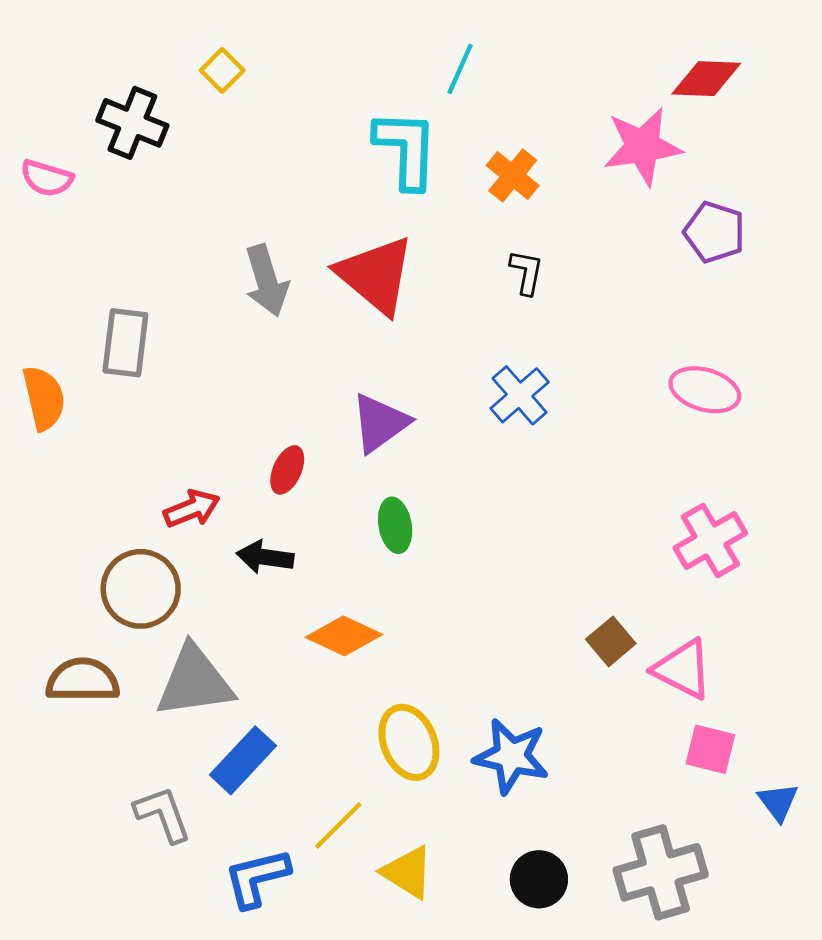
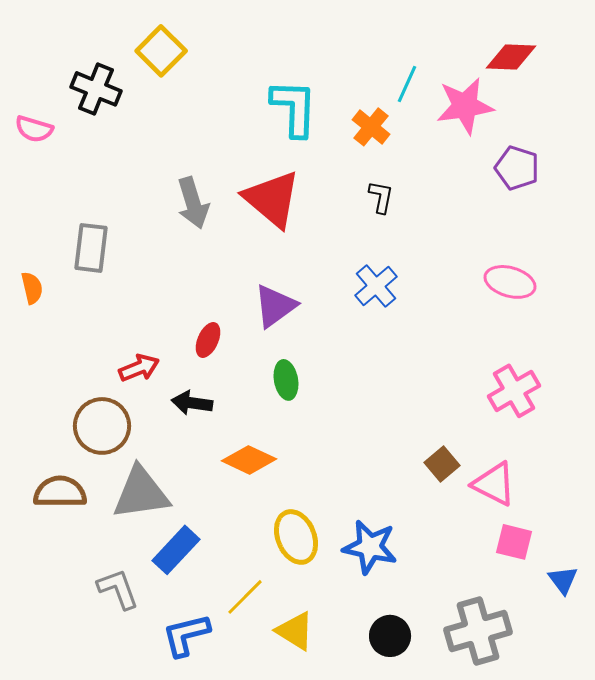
cyan line: (460, 69) -> (407, 84), moved
yellow square: (222, 70) -> (161, 51), size x1.6
orange semicircle: (44, 398) -> (32, 288), size x0.7

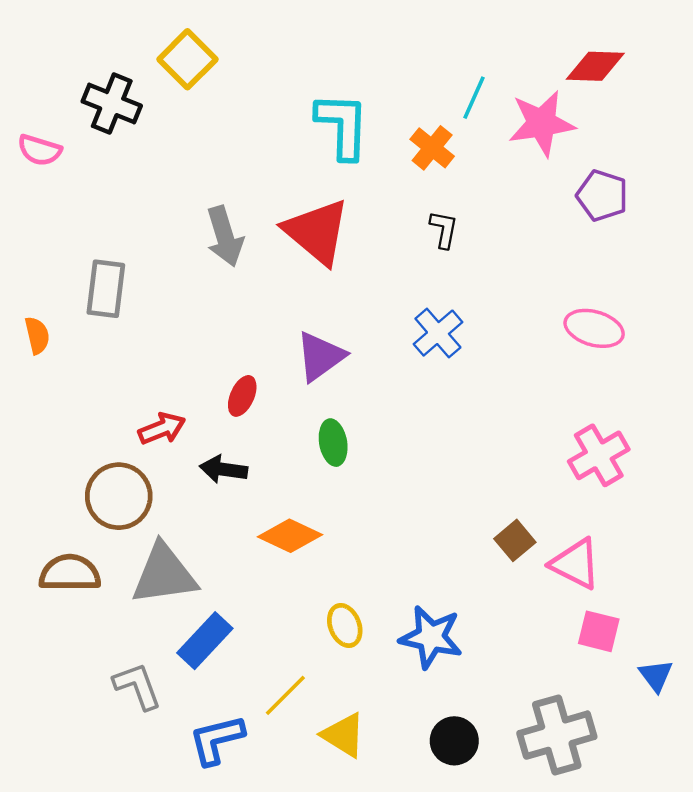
yellow ellipse: (296, 537) -> (345, 625), size x0.7

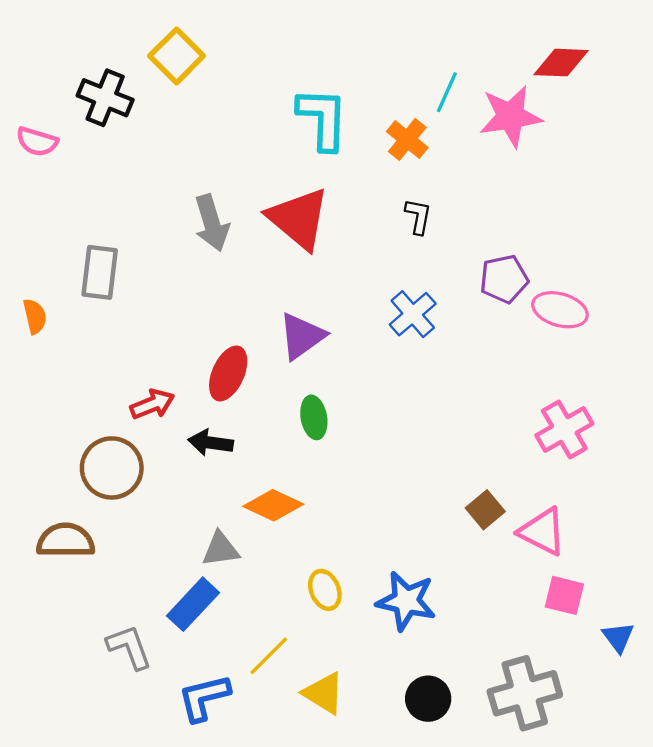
purple pentagon: (602, 196) -> (504, 279), moved, turned -30
red ellipse: (242, 396) -> (228, 373), size x1.4
gray triangle: (164, 574) -> (220, 549), moved, size x0.6

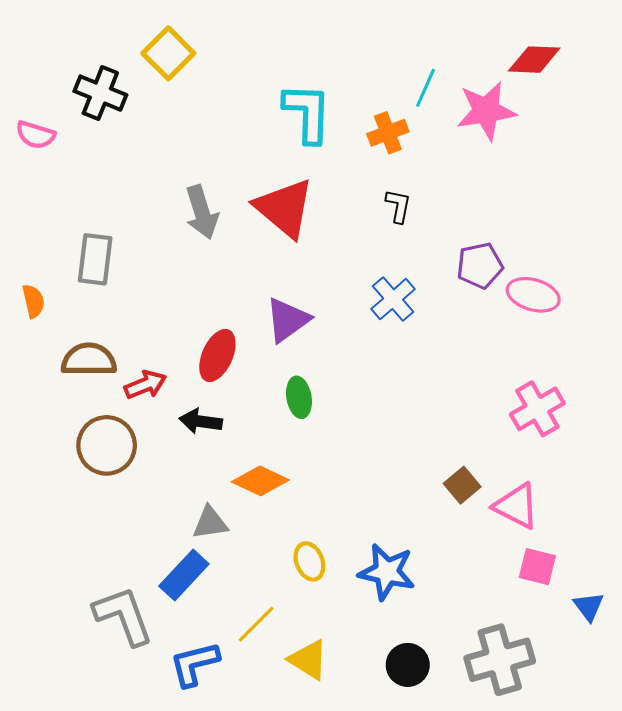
orange cross: (407, 139) -> (388, 133), turned 30
brown semicircle: (66, 540) -> (89, 360), moved
gray L-shape: (129, 647) -> (123, 616), size x1.4

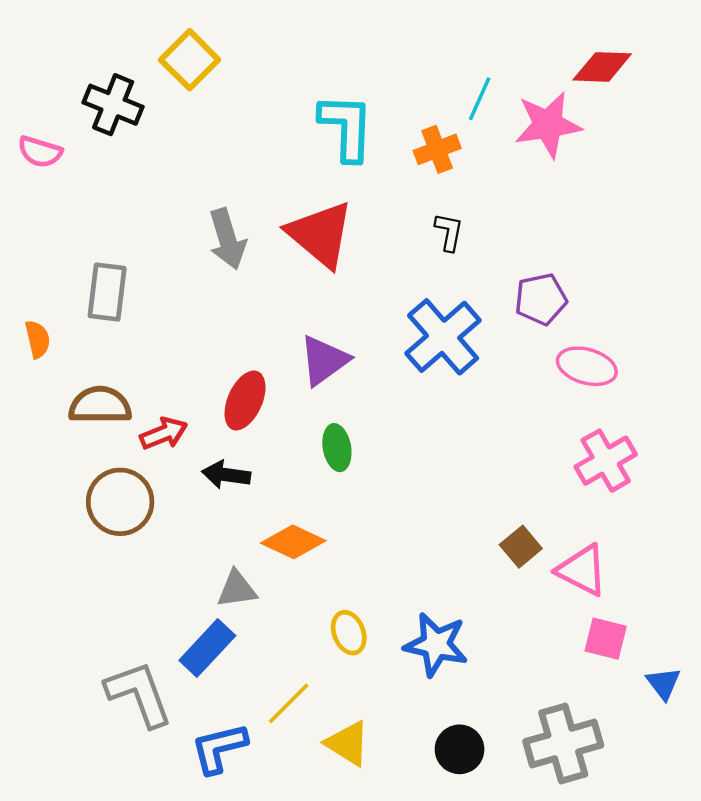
pink ellipse: (533, 295) -> (587, 366), moved
blue cross: (393, 299) -> (443, 337), size x1.5

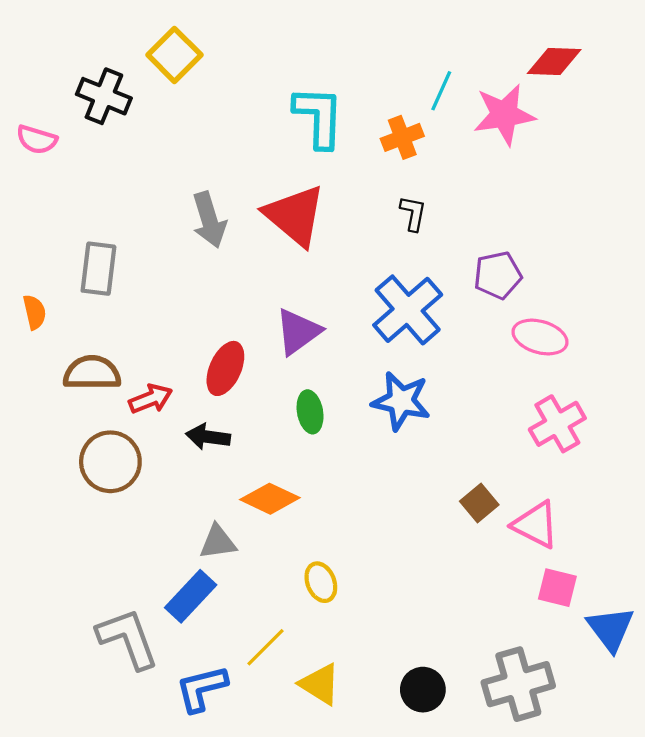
blue star: (436, 644) -> (401, 401), moved
blue triangle: (663, 683) -> (611, 629), size x1.5

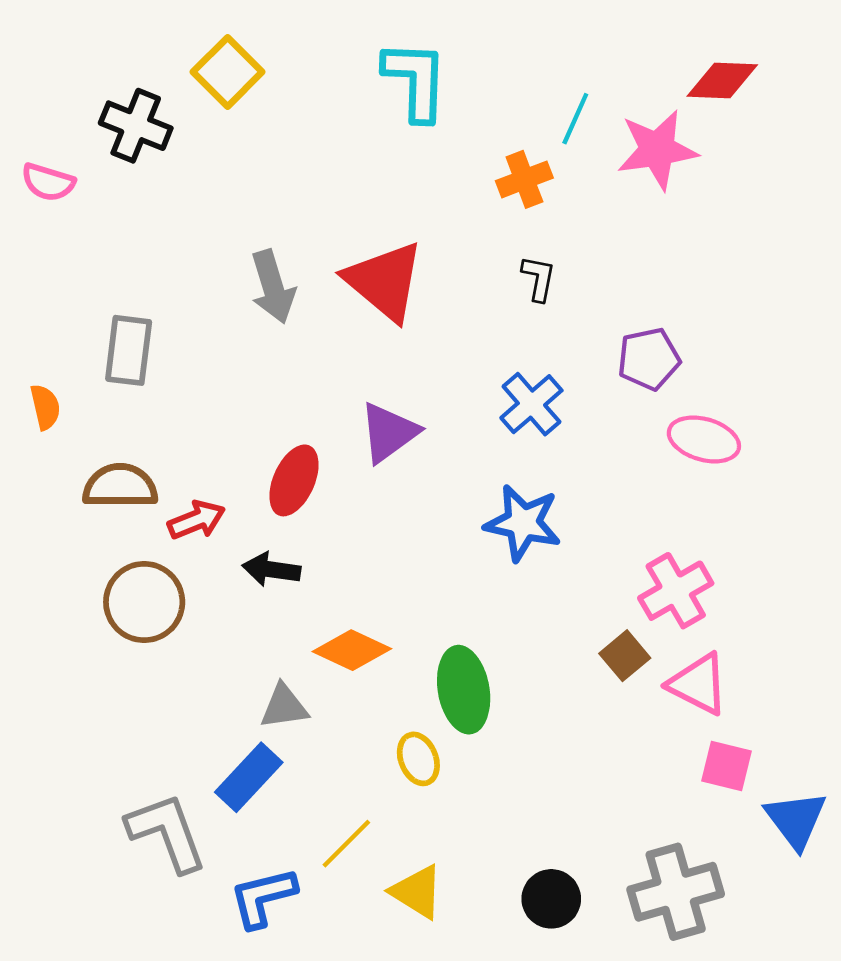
cyan L-shape: (319, 117) -> (416, 80), moved
blue cross: (408, 310) -> (531, 404), size x0.7
green ellipse: (310, 412) -> (464, 690), moved, size x1.5
pink cross: (557, 424) -> (676, 591), moved

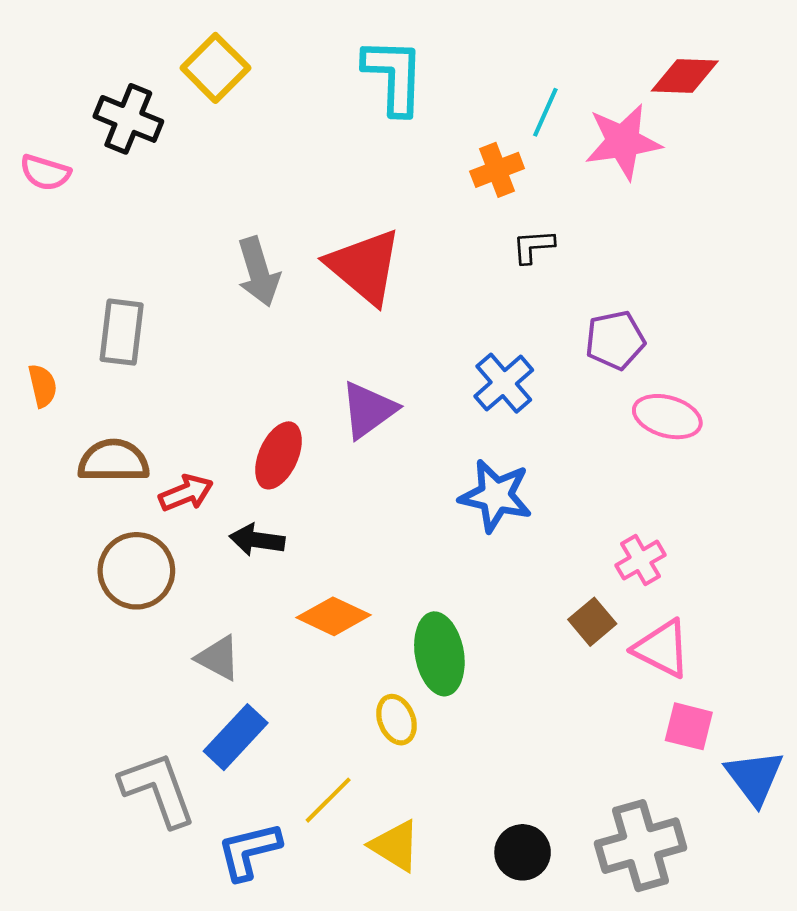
black L-shape: (539, 278) -> (533, 246), moved, turned -105
pink cross: (676, 591) -> (641, 560), size x0.7
gray triangle: (284, 707) -> (218, 658), moved, turned 36

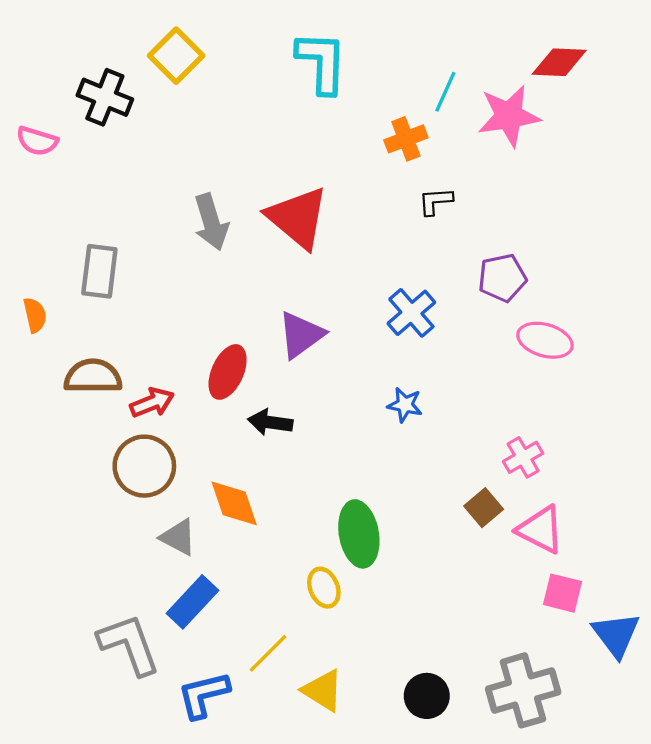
blue star: (496, 496) -> (405, 405), size x0.6
black arrow: (257, 540) -> (270, 422), moved
brown circle: (136, 571) -> (144, 466), moved
orange diamond: (333, 616) -> (234, 503), moved, turned 46

